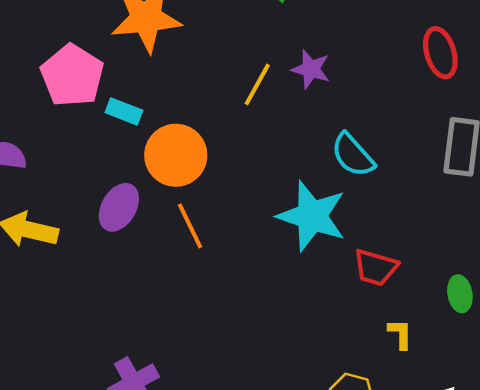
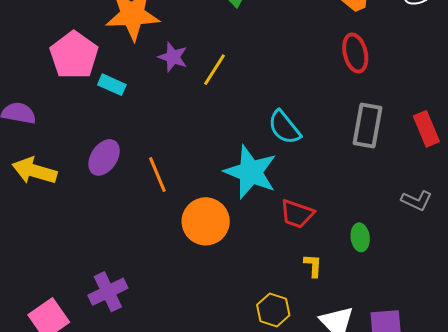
purple star: (311, 69) -> (173, 57), moved
orange circle: (176, 155) -> (206, 221), moved

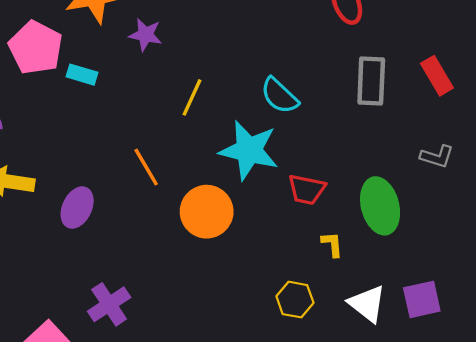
yellow line: (214, 70) -> (192, 97), moved
purple ellipse: (104, 157) -> (77, 208), moved
green ellipse: (360, 237) -> (380, 206), size x1.8

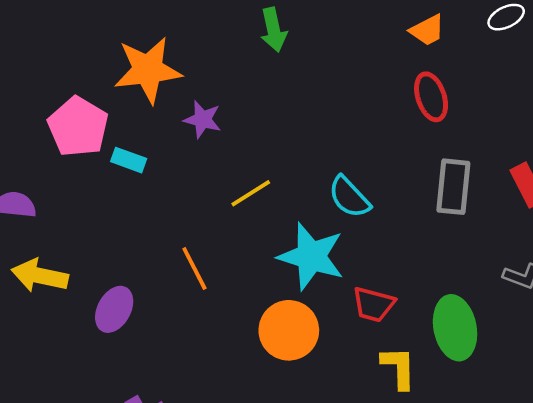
yellow line: (192, 97) -> (251, 193), turned 30
orange circle: (207, 212) -> (289, 330), moved
yellow L-shape: (332, 244) -> (399, 368), size x1.5

